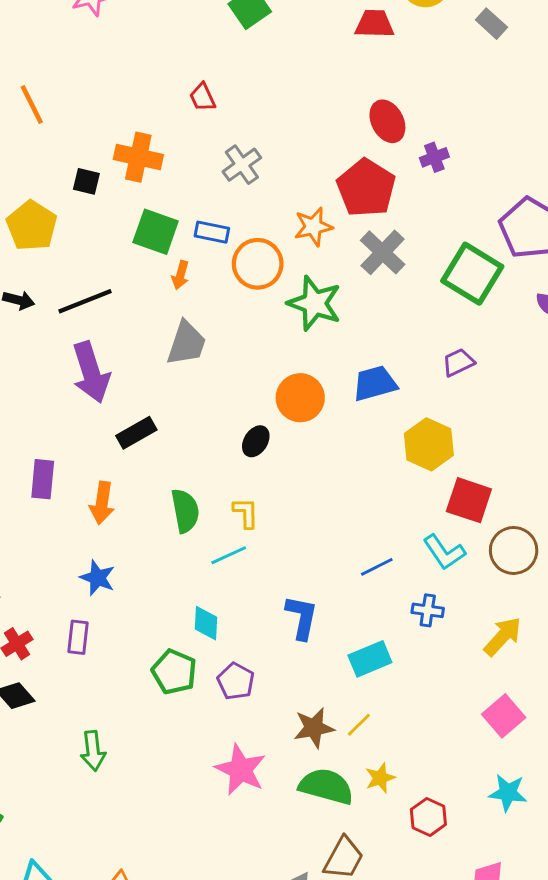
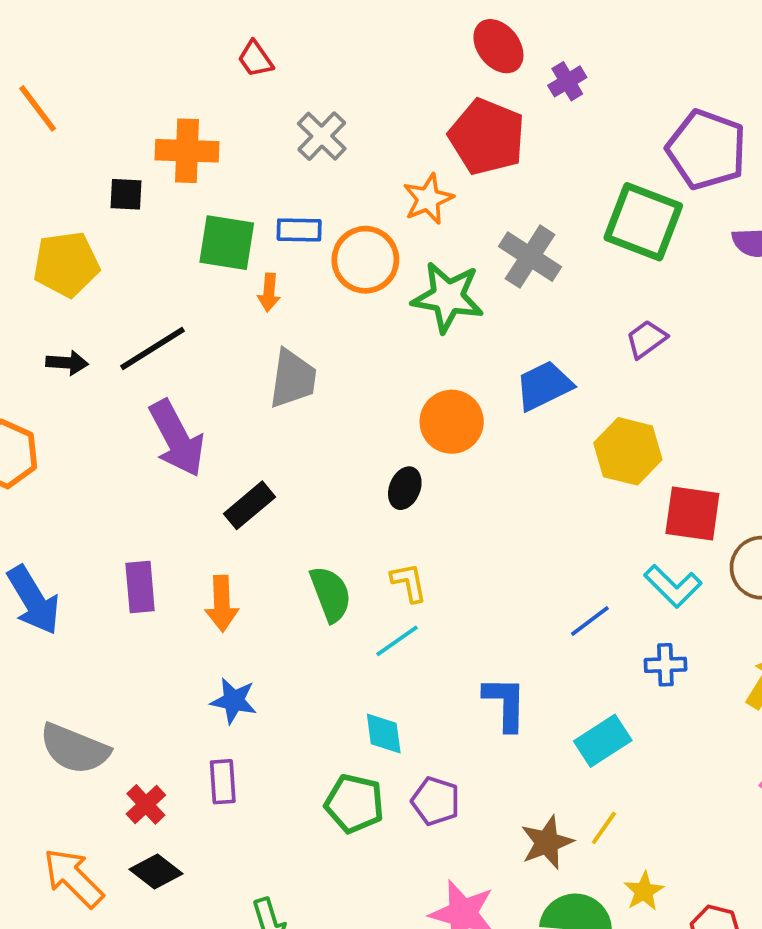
yellow pentagon: (32, 226) -> (66, 264), turned -30
gray cross: (383, 252) -> (530, 257), moved

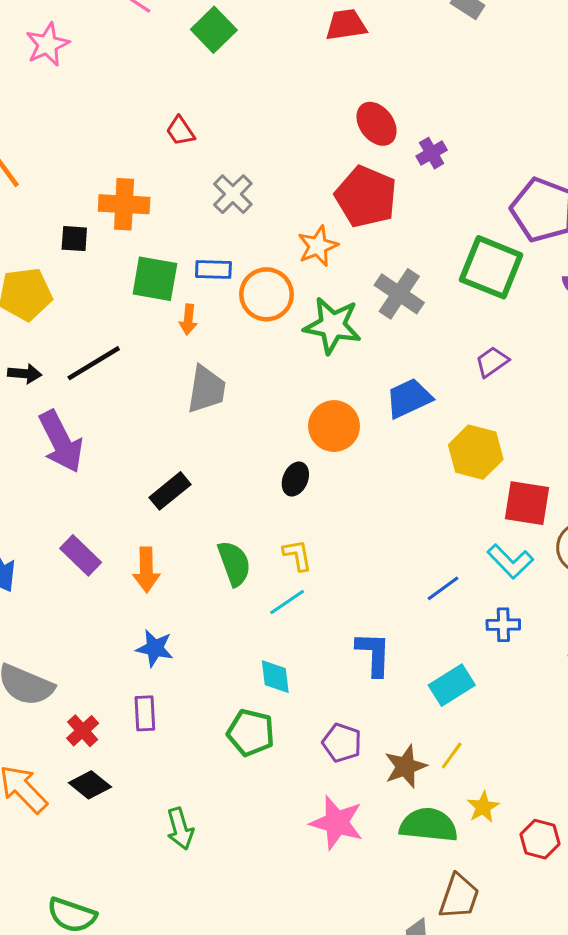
purple arrow: (177, 438) -> (61, 441), moved
purple rectangle: (140, 587) -> (81, 555), turned -42
purple pentagon: (436, 801) -> (342, 743), moved

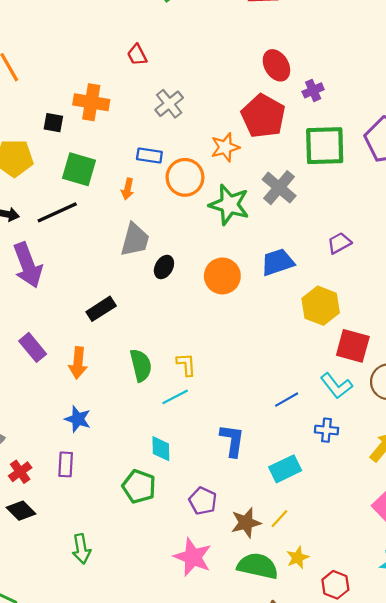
green square: (491, 267) -> (325, 146), moved, turned -30
green square: (155, 279) -> (79, 169), moved
black ellipse: (295, 479) -> (164, 267), moved

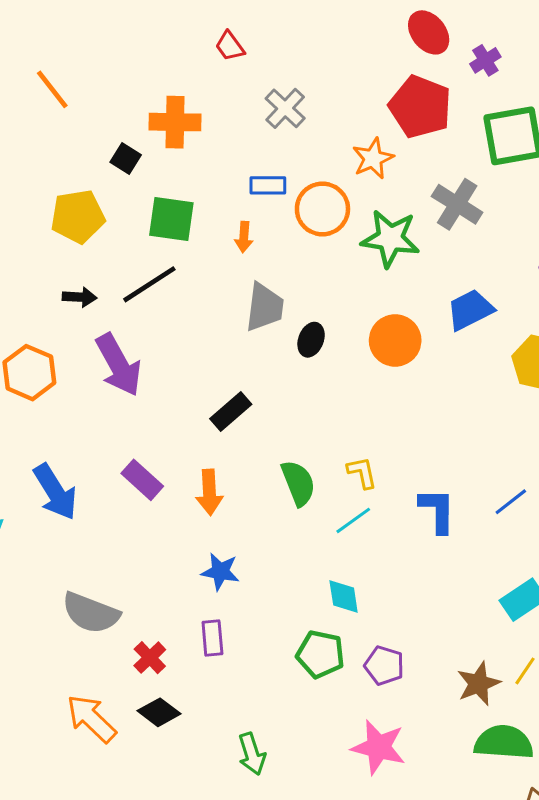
black square: (53, 123) -> (126, 159), turned 30
blue L-shape: (232, 440) -> (437, 510), moved
purple pentagon: (203, 501) -> (384, 666), moved
pink star: (193, 557) -> (378, 747), moved

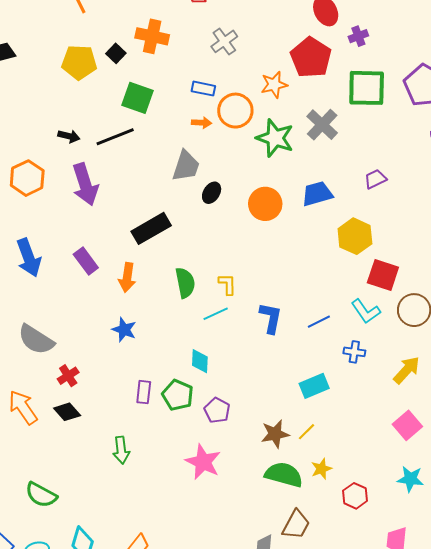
yellow pentagon: (78, 217) -> (79, 62), moved
orange arrow: (244, 237) -> (201, 123), moved, turned -102
black rectangle: (231, 411) -> (151, 228), size x1.4
purple rectangle: (212, 638) -> (144, 392), moved

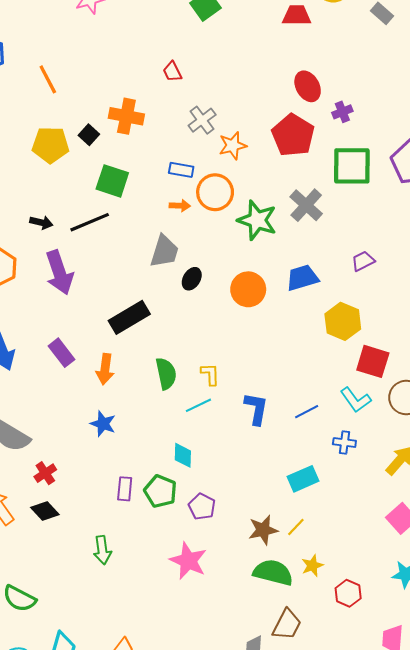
orange star: (274, 85) -> (233, 146), moved

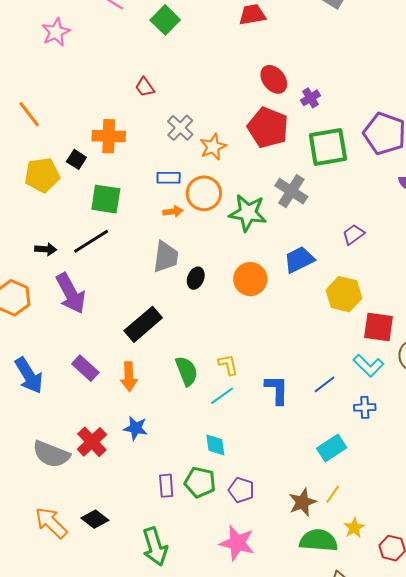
red cross: (45, 473) -> (92, 442), moved, size x1.4
green arrow: (102, 550) -> (155, 547), size x1.4

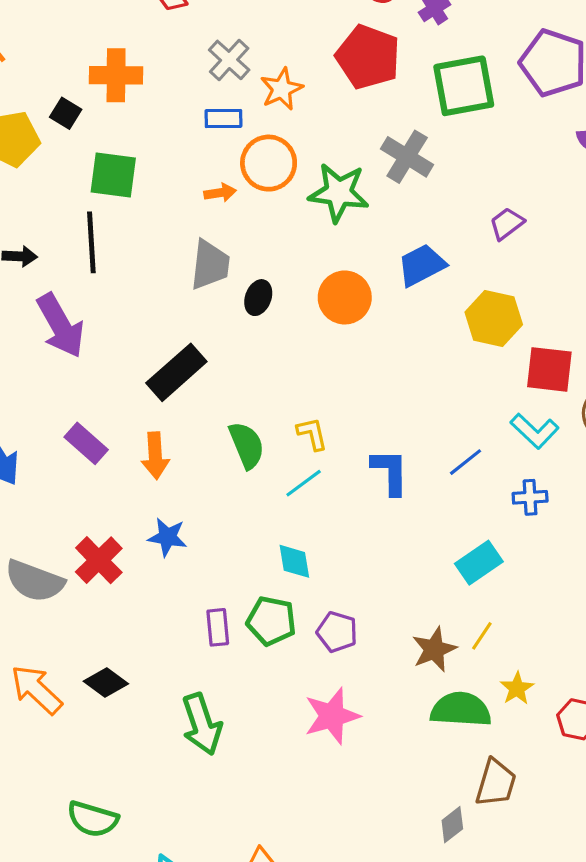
blue rectangle: (169, 178) -> (223, 119), moved
black line: (91, 241) -> (91, 242), turned -60
pink star: (237, 543) -> (332, 716), turned -30

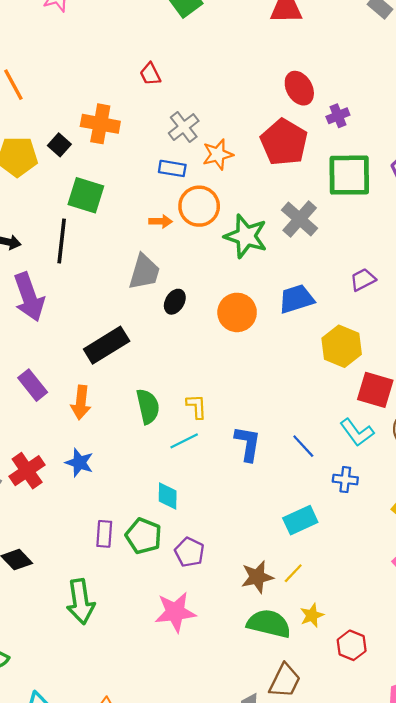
blue line: (465, 462) -> (303, 446), turned 76

